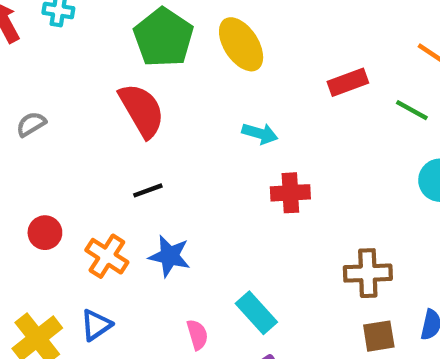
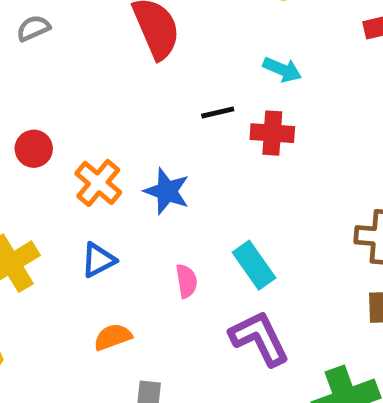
black line: (148, 190) -> (218, 112), moved
red cross: (290, 193) -> (272, 133), moved
blue triangle: (96, 325) -> (98, 260), moved

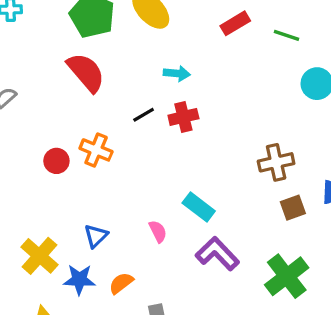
red circle: (34, 149) -> (56, 161), moved
orange cross: (98, 183) -> (96, 150), moved
blue star: (167, 191) -> (79, 280), moved

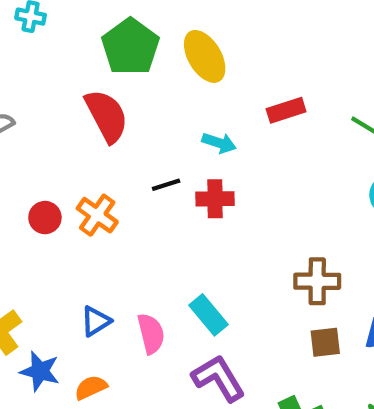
red rectangle: (235, 23) -> (286, 110), moved
pink semicircle: (158, 231) -> (151, 334), size x1.4
blue triangle: (96, 236) -> (96, 321), moved

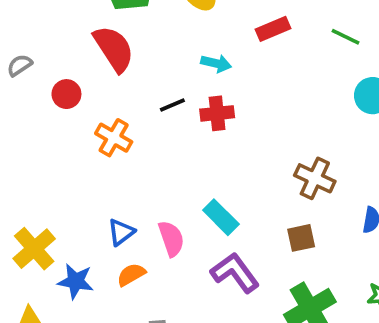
red circle: (45, 218) -> (66, 94), moved
brown cross: (317, 281) -> (315, 178), turned 30
brown square: (325, 342) -> (301, 238), moved
orange semicircle: (91, 387) -> (131, 275), moved

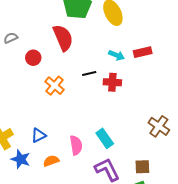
red rectangle: (273, 29) -> (143, 52), moved
blue triangle: (121, 232) -> (39, 135), moved
brown square: (301, 238) -> (142, 167), moved

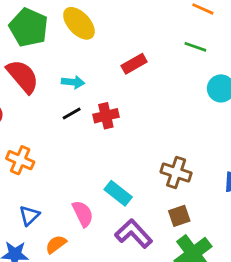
cyan arrow: (117, 55) -> (73, 82), moved
orange cross: (55, 86) -> (20, 160), moved
brown cross: (159, 126) -> (176, 172), moved

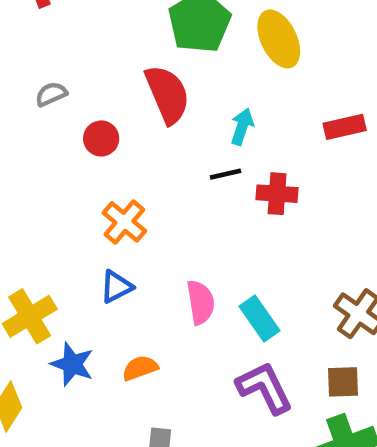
cyan arrow: (73, 82) -> (242, 127), turned -95
pink semicircle: (83, 214) -> (201, 302), moved
blue triangle: (29, 215) -> (116, 287), moved

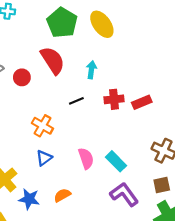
red rectangle: (345, 127) -> (142, 102), moved
red circle: (101, 138) -> (22, 77), moved
black line: (225, 174) -> (76, 101), moved

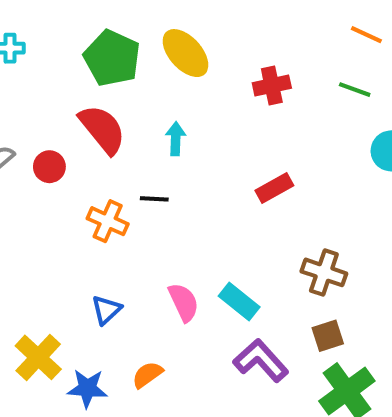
red cross: (114, 99) -> (272, 85), moved
black line: (76, 101) -> (154, 199), turned 32
orange cross: (42, 126) -> (108, 221), moved

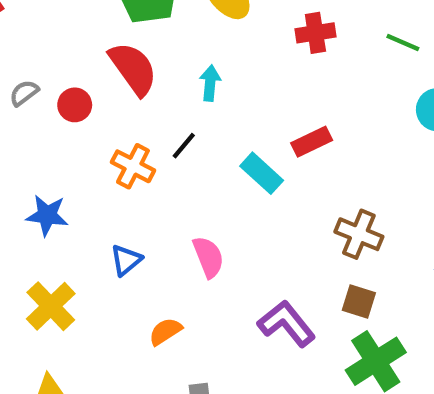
black line: (154, 199) -> (184, 146), turned -56
cyan rectangle: (239, 302) -> (262, 173), moved
brown square: (328, 336) -> (359, 302), turned 32
blue star: (87, 388) -> (47, 215), moved

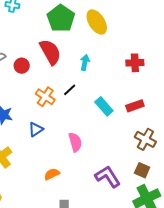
red cross: (315, 33) -> (135, 63), moved
red rectangle: (312, 142) -> (135, 106), moved
blue triangle: (126, 260) -> (36, 129), moved

